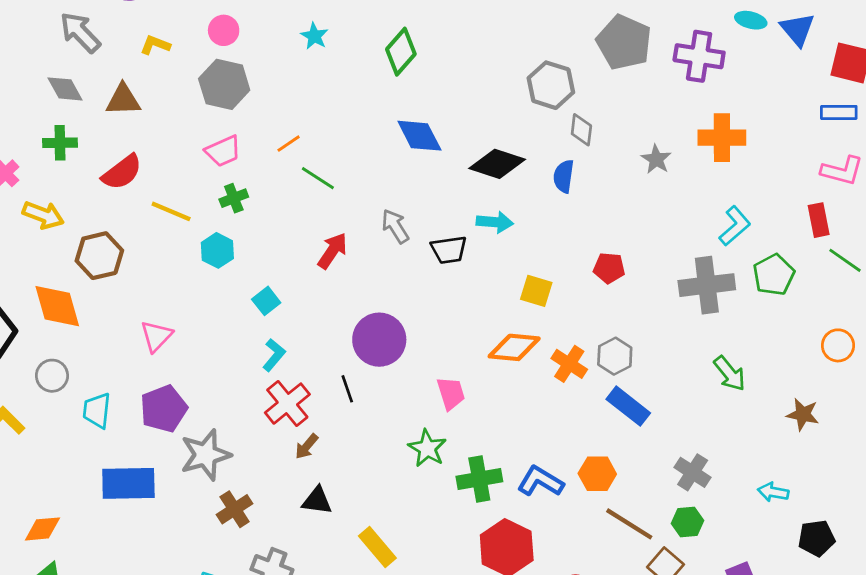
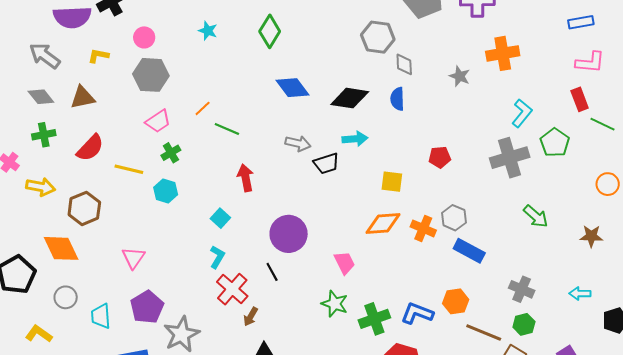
gray arrow: (395, 226) -> (298, 143), moved, turned 145
red arrow: (332, 251) -> (246, 178), turned -36
cyan square: (266, 301) -> (220, 218), moved

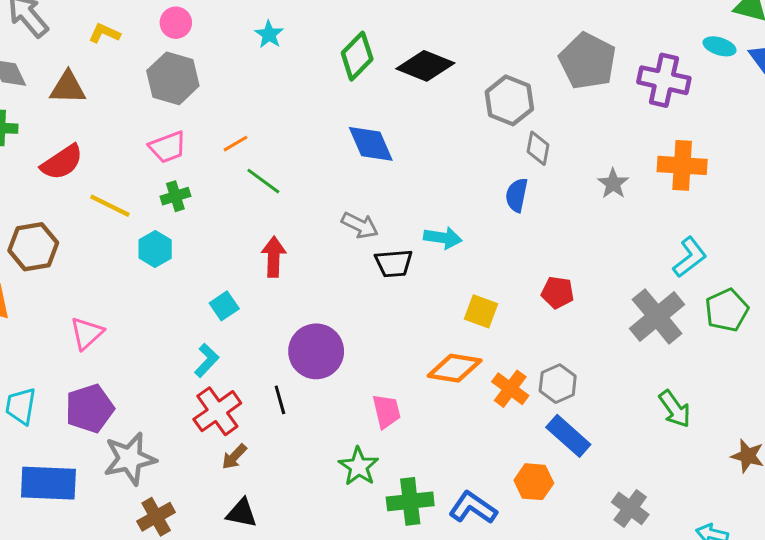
black diamond: (350, 98) -> (425, 66), moved
gray cross: (510, 158) -> (657, 316), turned -36
orange hexagon: (456, 301) -> (534, 482), moved

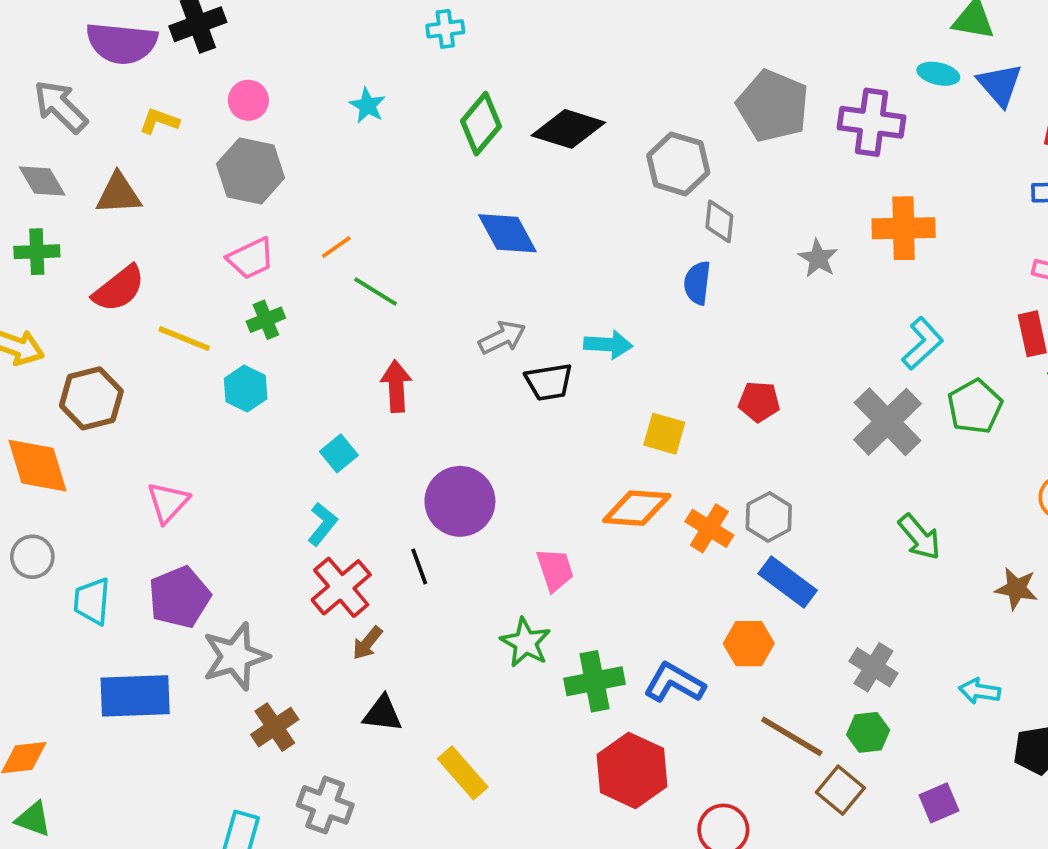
gray arrow: (360, 225) -> (502, 337), turned -48

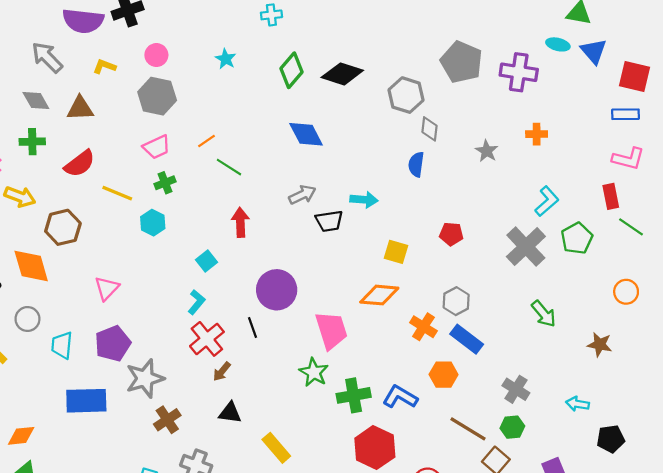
orange cross: (904, 228) -> (537, 134), size x0.6
orange cross: (709, 528) -> (423, 327), moved
pink trapezoid: (555, 570) -> (331, 330), size x1.5

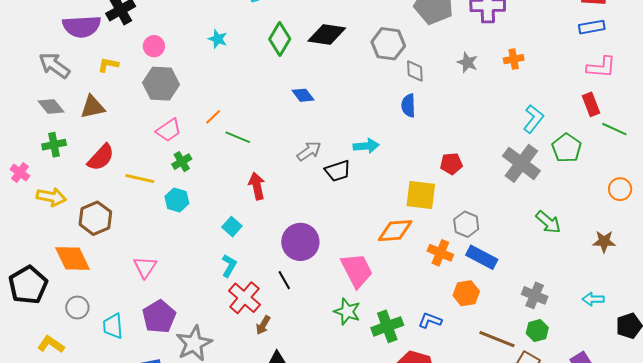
blue diamond: (306, 134) -> (303, 95), size x0.7
gray star: (487, 151) -> (467, 62), moved
yellow square: (396, 252) -> (421, 195), moved, size x1.4
blue L-shape: (400, 397) -> (430, 320), size x0.7

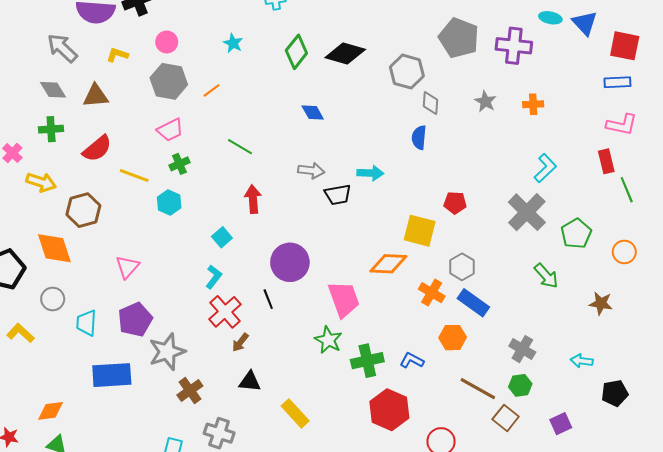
orange line: (213, 117) -> (212, 90), moved
green line: (614, 129) -> (627, 190), turned 35
green pentagon: (567, 148) -> (576, 234), moved
gray arrow: (309, 151) -> (311, 171), turned 35

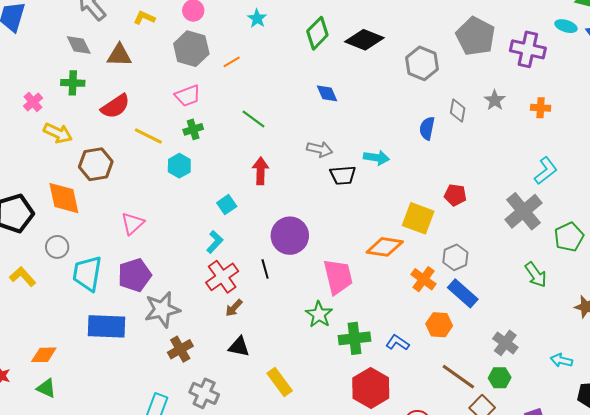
gray diamond: (431, 103) -> (458, 110), moved
cyan trapezoid: (86, 323) -> (87, 273), size x1.4

